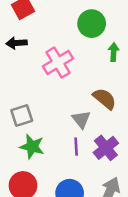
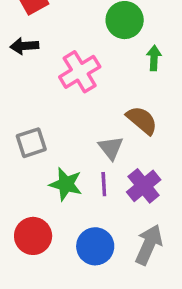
green star: (32, 147) -> (66, 184), moved

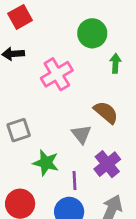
purple line: (104, 184) -> (75, 180), moved

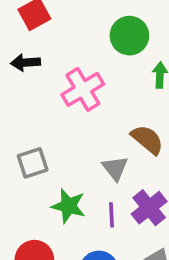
purple line: (75, 180) -> (111, 215), moved

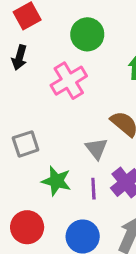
green circle: (129, 36) -> (87, 34), moved
black arrow: (25, 62) -> (19, 58), turned -70

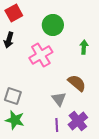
gray square: (26, 144) -> (13, 96), turned 36
green star: (56, 181) -> (15, 120), moved

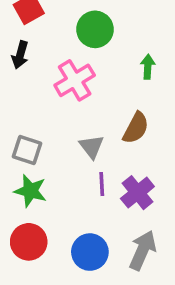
brown semicircle: (77, 83) -> (136, 128), turned 78
gray triangle: (59, 99) -> (92, 147), moved
purple line: (57, 125) -> (102, 184), moved

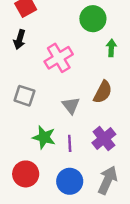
green circle: (95, 29) -> (93, 19), moved
gray square: (27, 150) -> (24, 96), moved
purple line: (102, 184) -> (70, 143), moved
green star: (30, 191) -> (44, 137), moved

